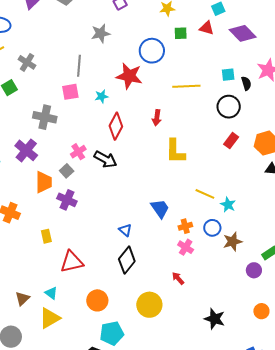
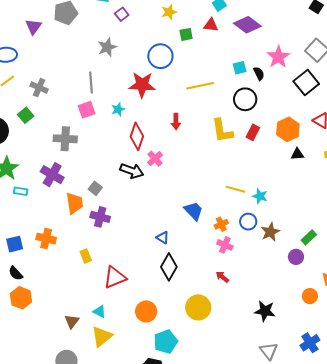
yellow L-shape: (175, 151) -> (222, 131), moved
pink cross: (78, 152) -> (155, 159), moved

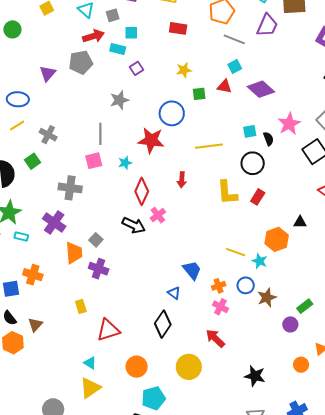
orange hexagon: (288, 129) -> (277, 239), moved
blue triangle: (163, 238) -> (174, 293), moved
orange cross: (46, 239) -> (33, 275), moved
red arrow: (222, 277) -> (215, 338), size x1.5
brown triangle: (72, 321) -> (35, 325), moved

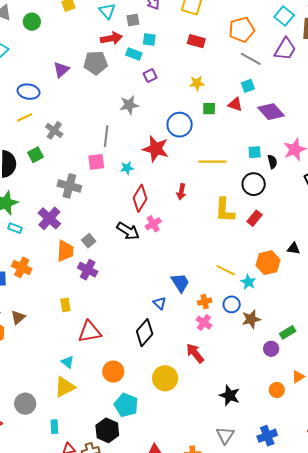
cyan pentagon: (153, 398) -> (126, 405), turned 30

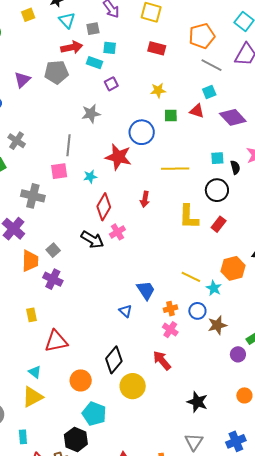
black diamond: (145, 333) -> (114, 360), moved

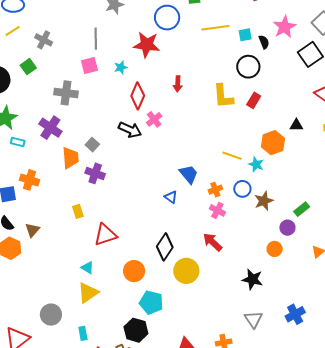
yellow line: (175, 169) -> (215, 28), moved
orange circle: (244, 395) -> (275, 249), moved

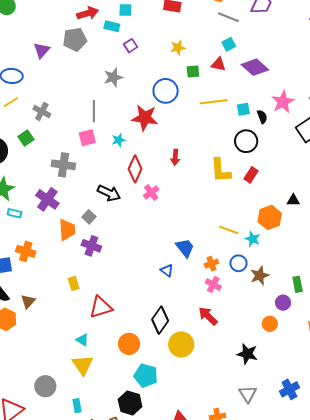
black arrow: (130, 130) -> (109, 193), moved
green rectangle: (302, 209) -> (298, 284), turned -63
yellow triangle: (88, 293) -> (83, 365), turned -30

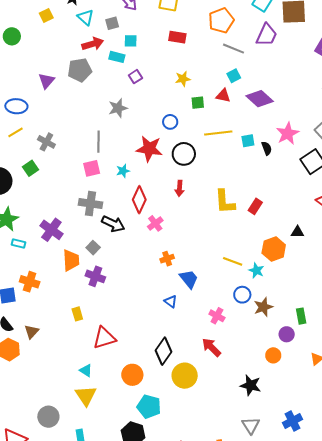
blue circle: (166, 91) -> (170, 122), size x0.6
black circle: (246, 141) -> (184, 154), moved
gray cross: (63, 165) -> (90, 204), moved
orange cross: (211, 264) -> (167, 259), moved

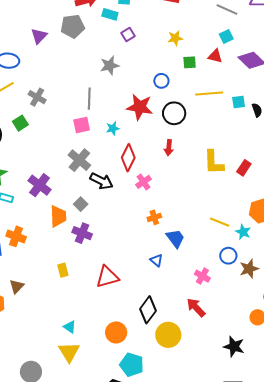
gray cross: (90, 204) -> (79, 160), turned 30
red triangle: (104, 338) -> (107, 277), moved

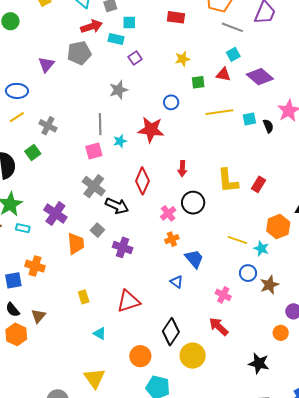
black circle: (174, 113) -> (193, 203), moved
cyan star: (113, 128) -> (120, 141), moved
pink cross: (144, 182) -> (168, 213), moved
purple cross: (82, 233) -> (123, 247), moved
cyan triangle: (70, 327) -> (100, 333), moved

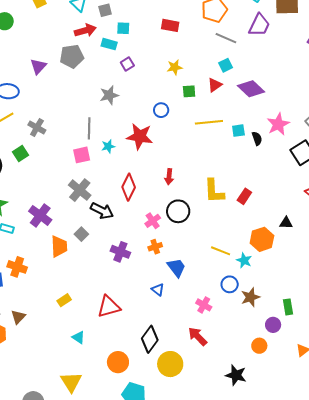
red triangle: (223, 75) -> (215, 85), turned -49
purple cross: (123, 247) -> (120, 252), moved
yellow rectangle: (84, 297) -> (64, 300), turned 72

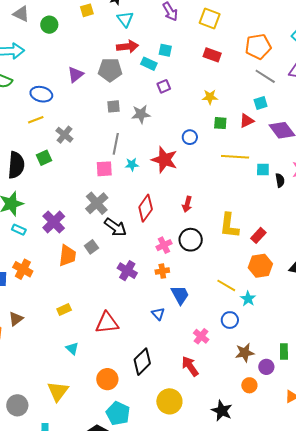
gray square: (105, 10) -> (113, 106), moved
orange hexagon: (262, 239) -> (260, 266), moved
brown star: (250, 297) -> (245, 353), moved
yellow circle: (170, 364) -> (169, 401), moved

